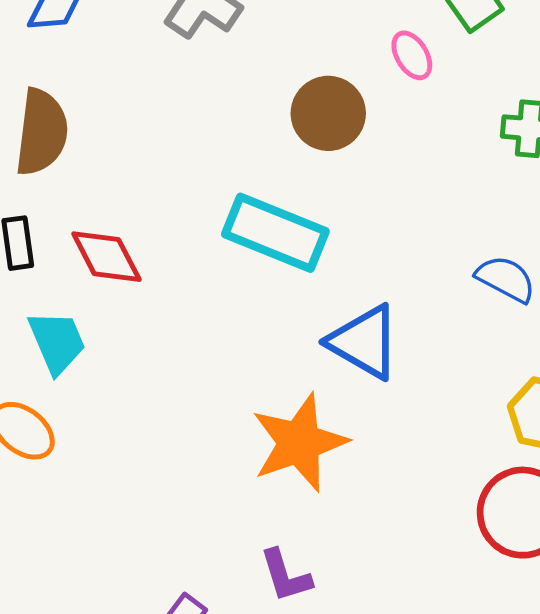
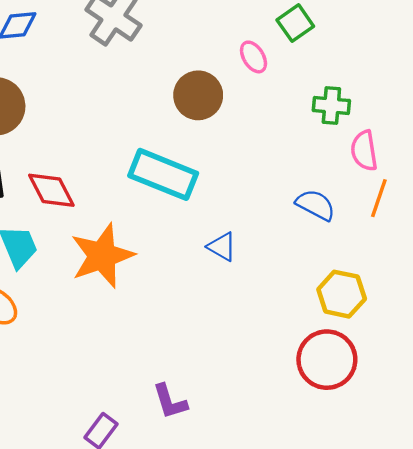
blue triangle: (364, 342) -> (222, 247), size x0.6
orange star: (299, 443) -> (102, 256), moved

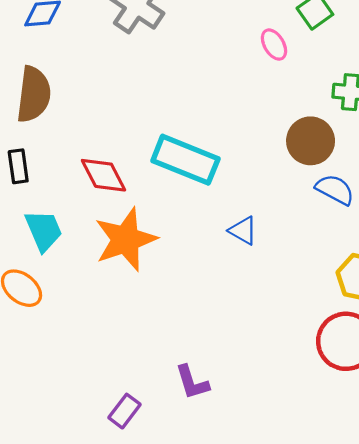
brown circle: (198, 95) -> (311, 141), moved
red diamond: (51, 190) -> (103, 175), moved

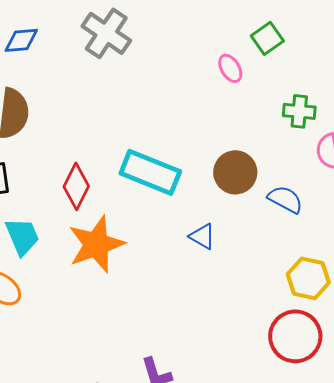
brown circle: (311, 141) -> (235, 172), moved
red diamond: (103, 175) -> (76, 186), turned 54

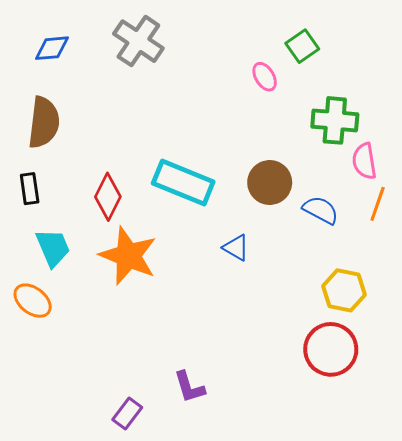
green cross: (299, 111) -> (335, 120), size x1.4
orange star: (96, 244) -> (128, 256), turned -30

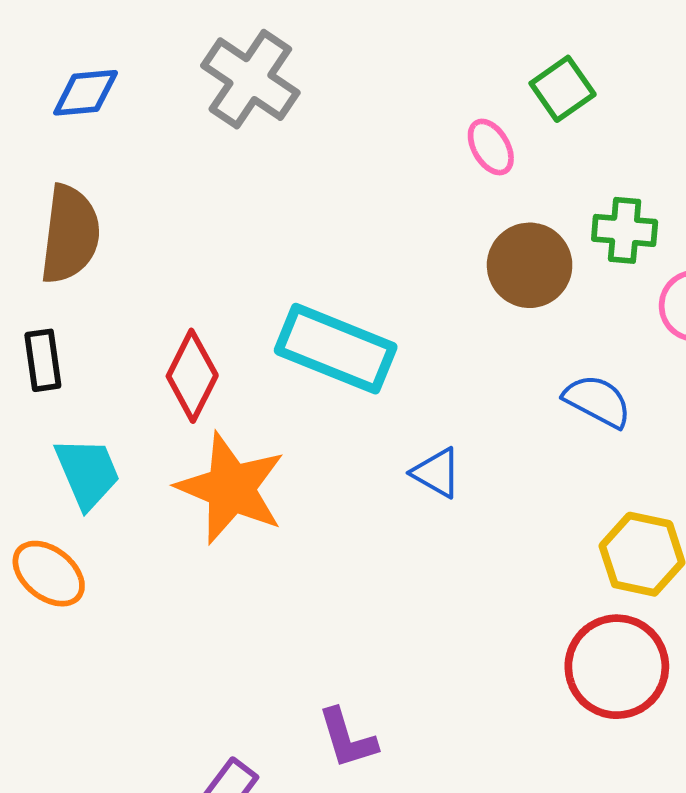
green cross: (335, 120) -> (625, 230), size x0.7
brown circle: (270, 182) -> (530, 265), moved

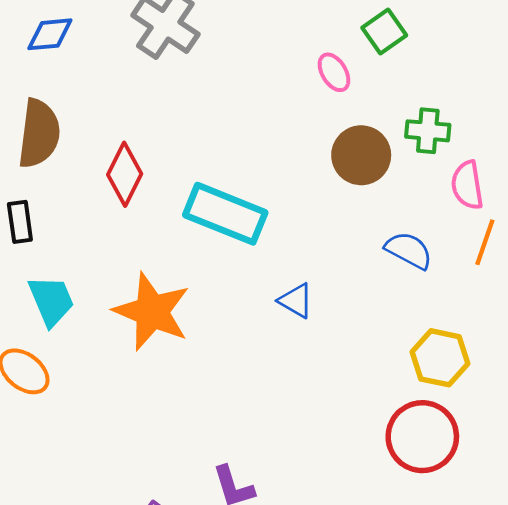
red diamond: (192, 376) -> (125, 174), moved

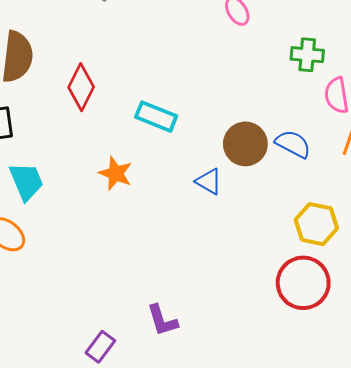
brown circle: (361, 155) -> (245, 144), moved
cyan rectangle: (225, 214) -> (156, 117), size x0.7
orange star: (152, 312) -> (116, 173), moved, size x0.6

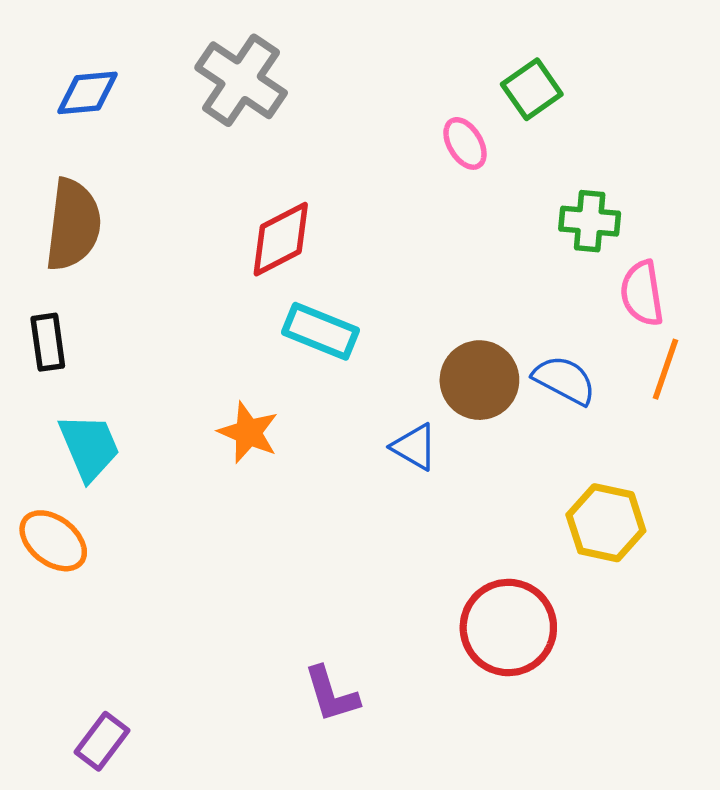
red diamond: (81, 87) -> (281, 239), moved, turned 36
red circle: (303, 283) -> (508, 627), moved
purple rectangle: (100, 347) -> (102, 741), moved

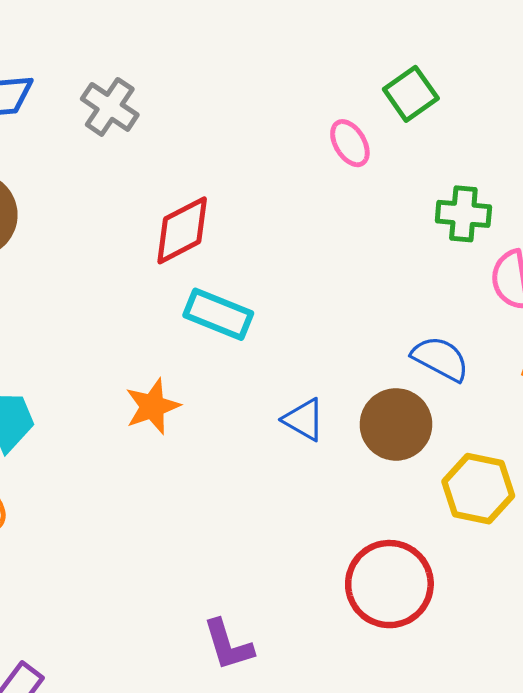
gray cross: (241, 80) -> (110, 107), moved, size x0.7
brown circle: (479, 380) -> (396, 424), moved
orange star: (248, 432) -> (152, 406), turned 30

